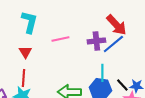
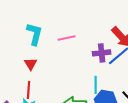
pink line: (60, 39) -> (67, 38), moved
cyan line: (102, 73) -> (96, 85), moved

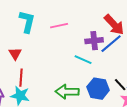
red triangle: (31, 64) -> (15, 54), moved
cyan line: (96, 85) -> (83, 60), moved, turned -66

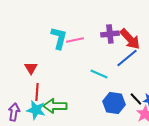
cyan L-shape: (27, 22) -> (59, 38), moved
purple cross: (94, 41) -> (110, 34), moved
green arrow: (67, 92) -> (55, 106), moved

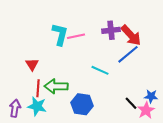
black line: (136, 99) -> (131, 103), moved
blue hexagon: (114, 103) -> (82, 104), moved
green arrow: (55, 106) -> (56, 86), moved

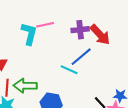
pink line: (76, 36) -> (45, 25), moved
blue line: (128, 54) -> (81, 57), moved

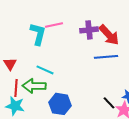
blue line: (81, 57) -> (106, 57), moved, turned 35
cyan line: (69, 70) -> (45, 70), moved

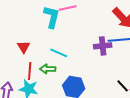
purple cross: (89, 30) -> (103, 46), moved
green arrow: (34, 86) -> (48, 69), size x0.7

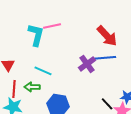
purple cross: (103, 46) -> (87, 64), turned -30

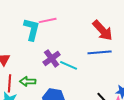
purple cross: (87, 64) -> (52, 58), moved
cyan line: (43, 71) -> (69, 65), moved

